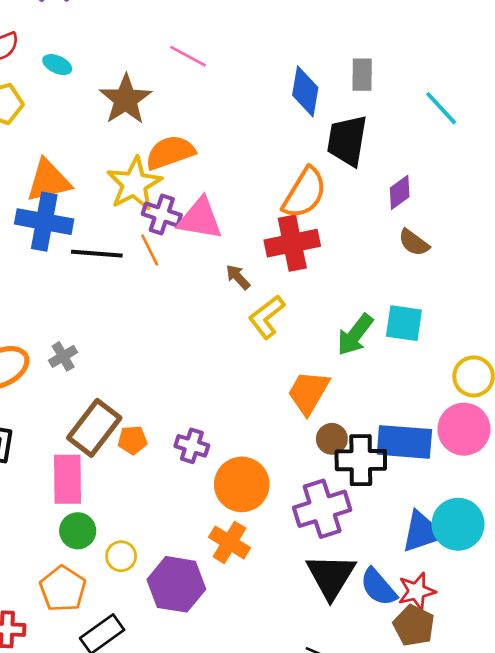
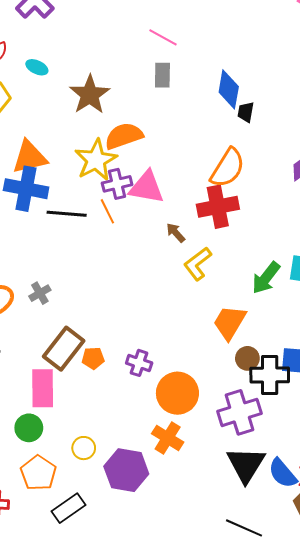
pink line: (188, 56) -> (163, 37), moved
gray rectangle: (362, 75) -> (162, 75), moved
black trapezoid: (347, 141) -> (246, 112), moved, size x0.5
purple cross: (162, 214) -> (117, 184), turned -32
green circle: (78, 531) -> (29, 428), moved

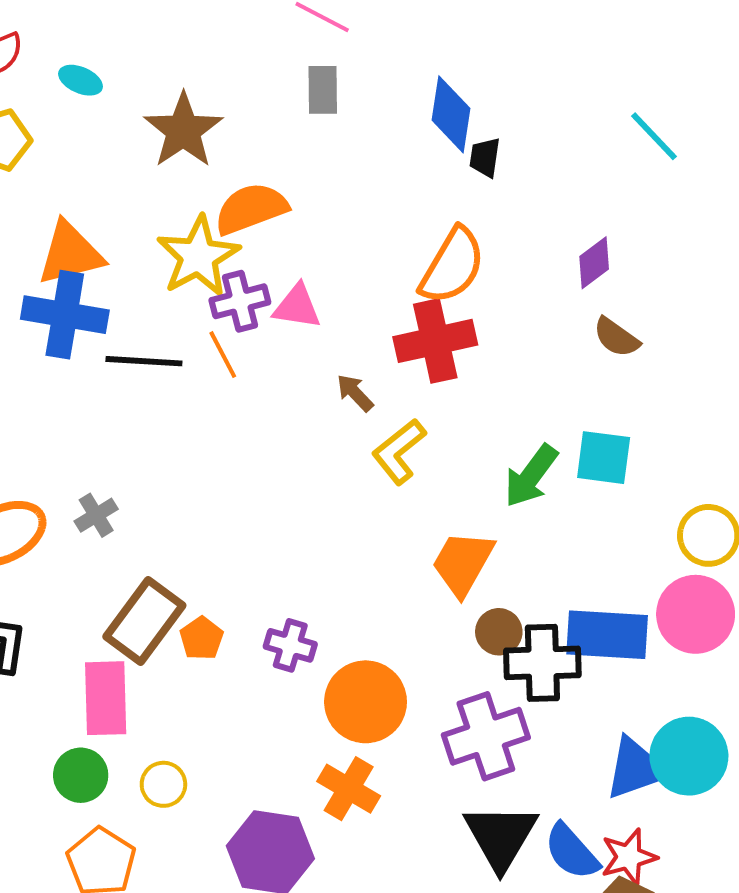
pink triangle: (147, 187) -> (297, 307), size x0.7
orange pentagon: (93, 358) -> (202, 638), turned -30
yellow circle: (84, 448) -> (163, 784), moved

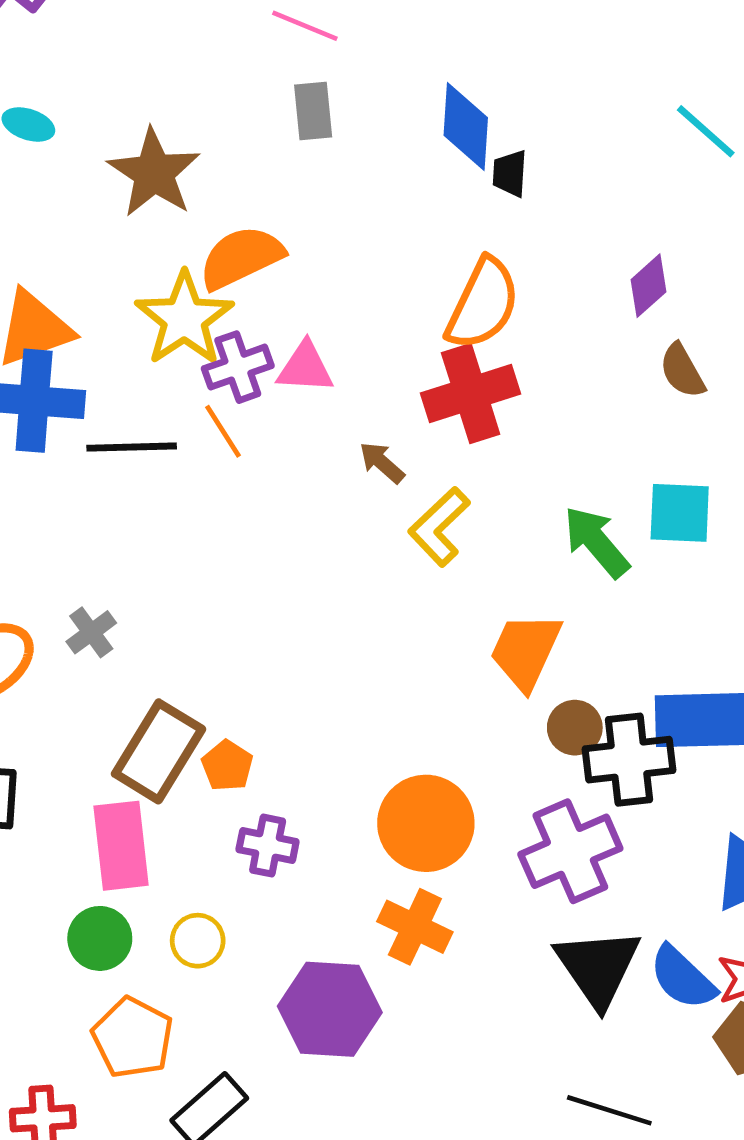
brown semicircle: (616, 337) -> (682, 371), turned 30
green arrow: (531, 476) -> (596, 542), turned 108
purple cross: (290, 645) -> (268, 846), moved

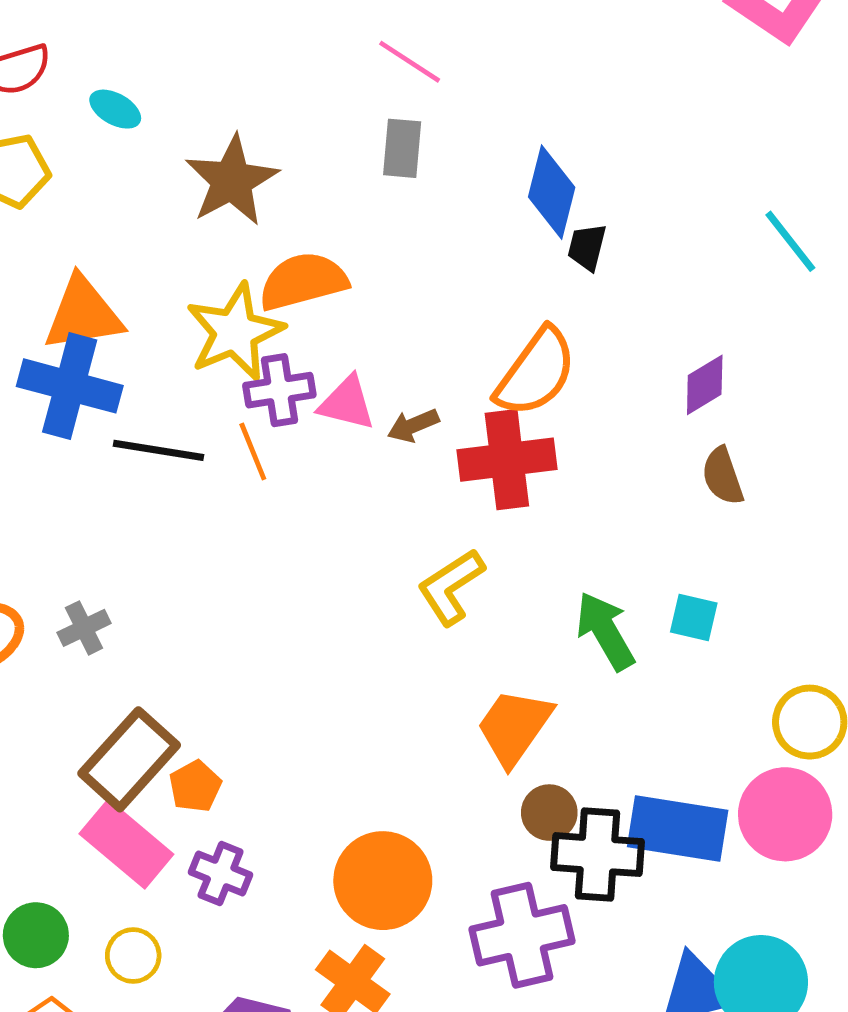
brown arrow: (382, 463) -> (413, 425), moved, turned -75
cyan square: (680, 513) -> (694, 618), size x0.7
pink rectangle: (121, 846) -> (126, 844), moved, turned -54

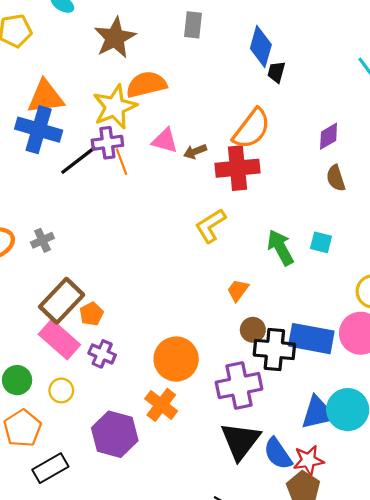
purple cross: (279, 390) -> (107, 143), moved
black line: (159, 450) -> (78, 160), turned -48
orange trapezoid: (514, 727) -> (238, 290), size x0.6

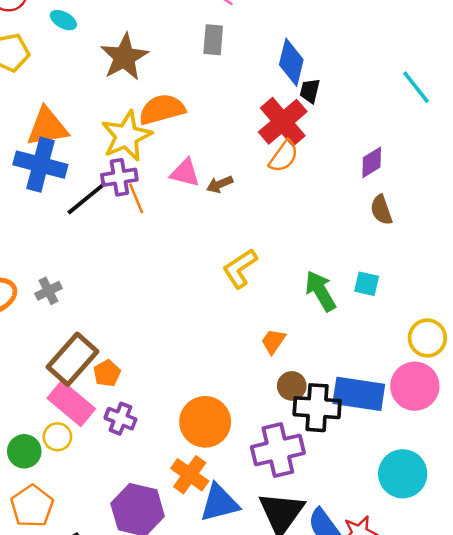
orange semicircle: (252, 129) -> (284, 156), size x0.7
red cross: (237, 168) -> (283, 122), moved, turned -33
yellow circle: (61, 390) -> (57, 437), moved
blue triangle: (318, 413) -> (219, 503), moved

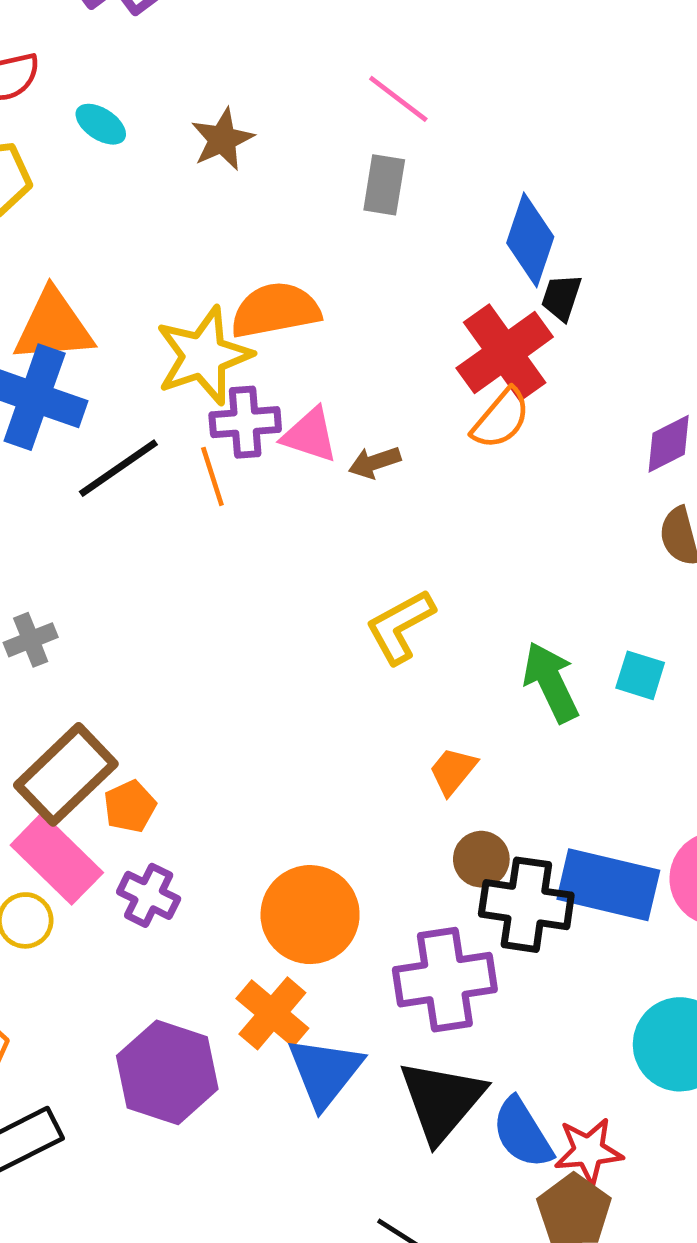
brown star: (124, 57) -> (222, 139), moved, size x0.7
purple cross: (119, 177) -> (245, 422), moved
blue triangle: (219, 503) -> (325, 1072), turned -42

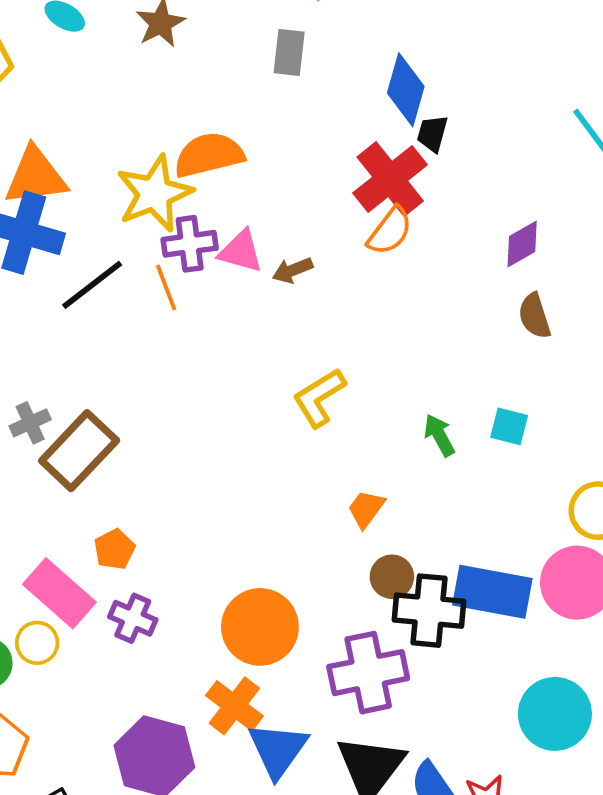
green arrow: (551, 682) -> (439, 435), size x0.7
brown rectangle: (66, 774) -> (79, 451), moved

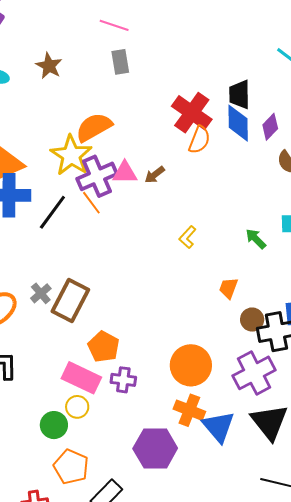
blue diamond: (406, 90) -> (238, 123), moved
black trapezoid: (432, 134) -> (239, 94), moved, size x1.4
purple cross: (190, 244) -> (97, 176), size x1.4
yellow L-shape: (319, 398) -> (187, 237), size x0.7
orange pentagon: (114, 549) -> (104, 347), size x1.4

